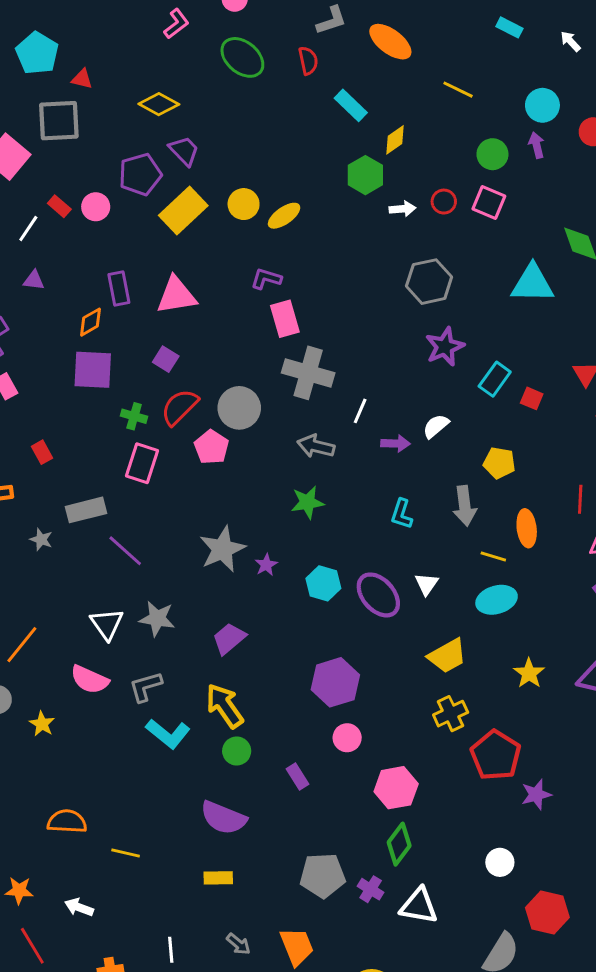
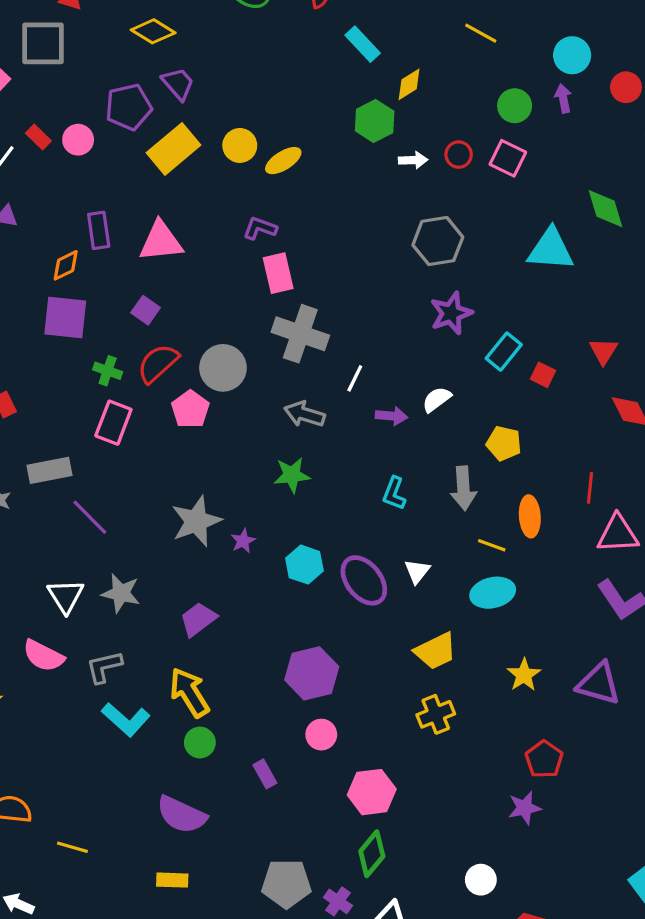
red pentagon: (496, 755) -> (544, 759), moved, size x0.7

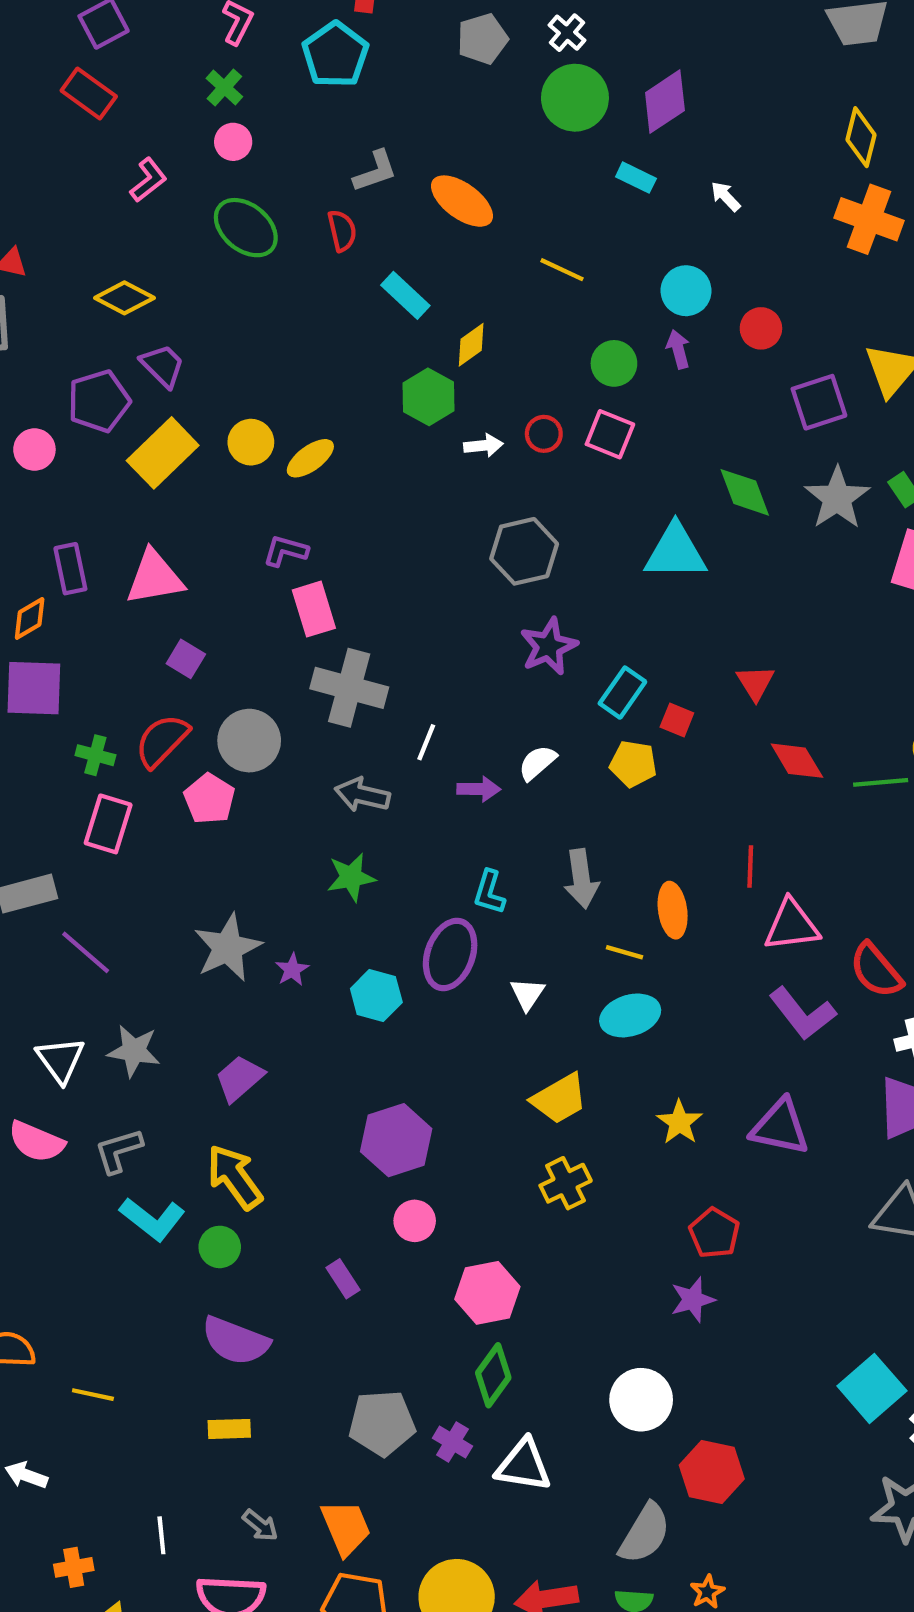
purple square: (146, 310) -> (186, 659), moved
yellow pentagon: (504, 443) -> (633, 764), moved
purple ellipse: (364, 580) -> (450, 954), moved, turned 63
green circle: (200, 743) -> (220, 1247), moved
white circle: (481, 880) -> (641, 1400), size x1.5

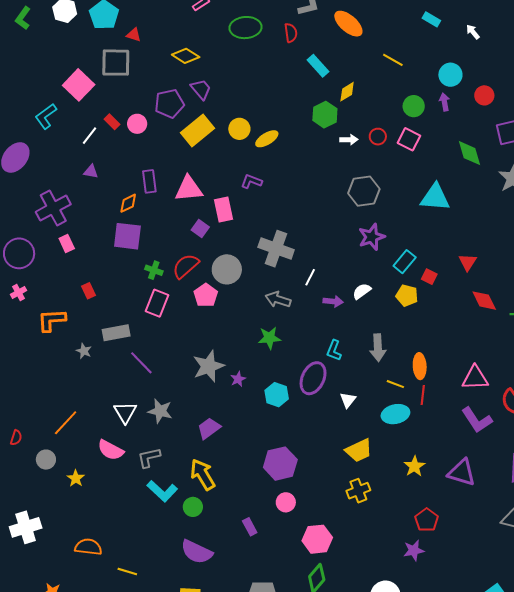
green ellipse: (246, 228) -> (246, 28), turned -48
green diamond: (745, 492) -> (469, 153), moved
pink rectangle: (314, 609) -> (223, 210), moved
red line: (750, 867) -> (423, 395), moved

